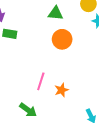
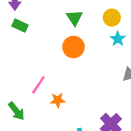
green triangle: (56, 13) -> (74, 18), turned 35

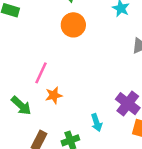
orange star: (58, 100) -> (54, 95), moved

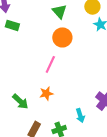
pink line: (41, 73) -> (50, 64), moved

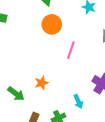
pink line: (50, 64) -> (71, 50), moved

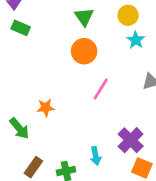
orange star: (42, 83) -> (46, 108), moved

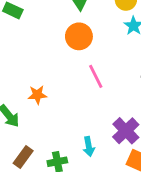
pink line: (101, 89) -> (96, 76), turned -60

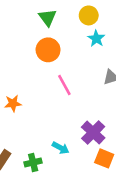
cyan arrow: (89, 147) -> (61, 148), turned -49

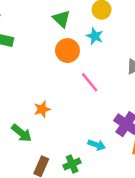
cyan star: (96, 39) -> (95, 36), moved

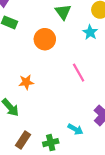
orange circle: (67, 51) -> (45, 39), moved
orange star: (42, 109) -> (26, 82), moved

